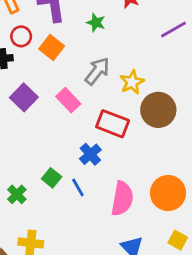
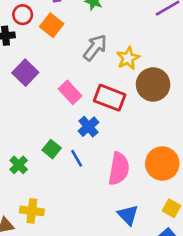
pink rectangle: (68, 100) -> (70, 92), moved

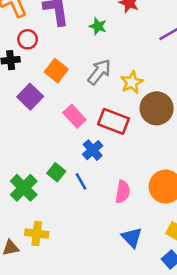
orange square: (52, 25) -> (56, 71), moved
green cross: (19, 165) -> (24, 188), size x1.5
pink semicircle: (119, 169) -> (123, 192), size x0.7

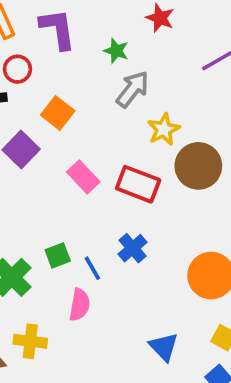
gray arrow: (99, 72) -> (133, 89), moved
blue cross: (93, 150) -> (133, 248), moved
green square: (56, 172) -> (58, 255), turned 30
pink semicircle: (123, 192) -> (80, 305), moved

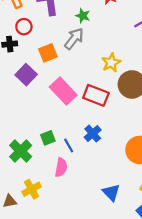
gray arrow: (133, 89) -> (74, 39), moved
orange square: (58, 113) -> (48, 53), turned 30
pink rectangle: (83, 177) -> (63, 91), size x1.4
yellow cross: (30, 341) -> (32, 189), turned -36

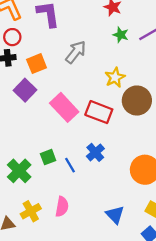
green star: (83, 16) -> (121, 35), moved
red circle: (24, 27) -> (12, 37), moved
orange square: (48, 53) -> (37, 64), moved
pink semicircle: (61, 167) -> (62, 207), moved

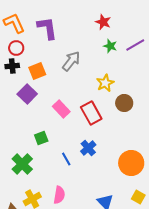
brown circle: (137, 101) -> (124, 103), size x0.7
pink rectangle: (64, 107) -> (61, 109), size x0.7
red rectangle: (99, 112) -> (91, 113), turned 40
green square: (48, 157) -> (41, 138), moved

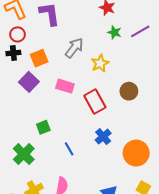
yellow star: (105, 83) -> (100, 63), moved
pink rectangle: (61, 109) -> (65, 86), moved, turned -30
blue cross: (88, 148) -> (103, 137), moved

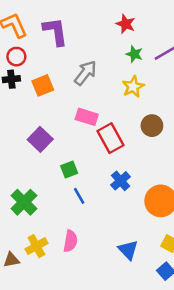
yellow star: (100, 63) -> (133, 87), moved
purple square: (29, 82) -> (40, 139), moved
pink rectangle: (65, 86) -> (87, 117), moved
green square: (43, 127) -> (69, 170), moved

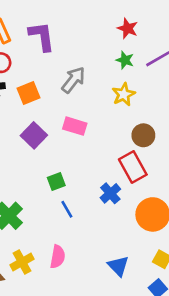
red star: (126, 24) -> (128, 28), moved
red rectangle: (111, 138) -> (133, 167), moved
purple square: (40, 139) -> (34, 135), moved

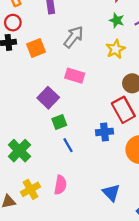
purple square: (34, 135) -> (48, 98), moved
blue cross: (110, 193) -> (105, 132), turned 35

